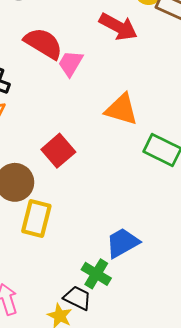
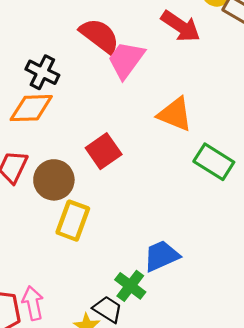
pink trapezoid: (70, 63) -> (126, 60), size x1.4

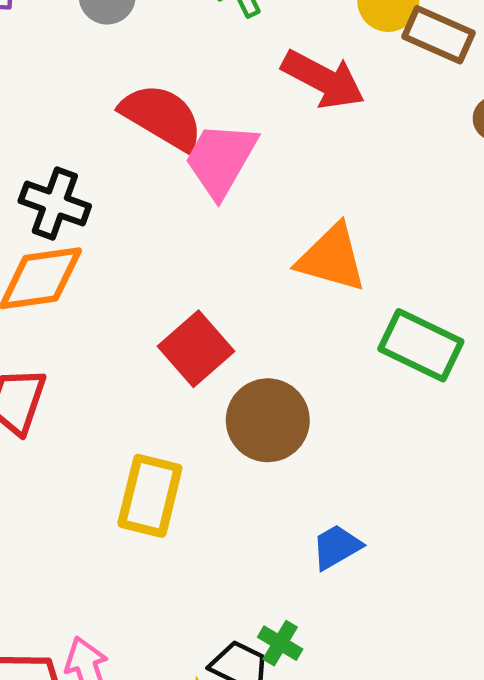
brown circle: (54, 180) -> (268, 420), moved
blue trapezoid: (161, 256) -> (337, 547), size x0.7
green cross: (130, 286) -> (280, 643), moved, size x0.7

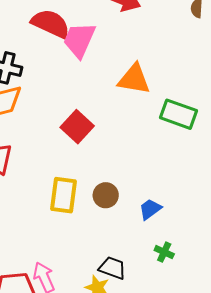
brown circle: (268, 420) -> (106, 195), moved, size x0.7
green cross: (280, 643) -> (164, 252), moved

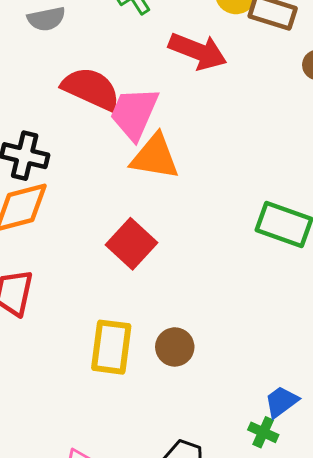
orange triangle: (134, 79) -> (155, 157), moved
blue trapezoid: (150, 209) -> (281, 402), moved

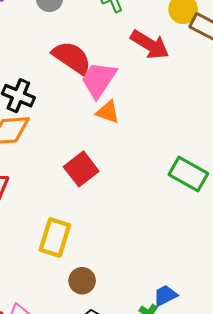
orange triangle: (155, 157) -> (108, 112), size x0.7
brown circle: (175, 347) -> (82, 281), moved

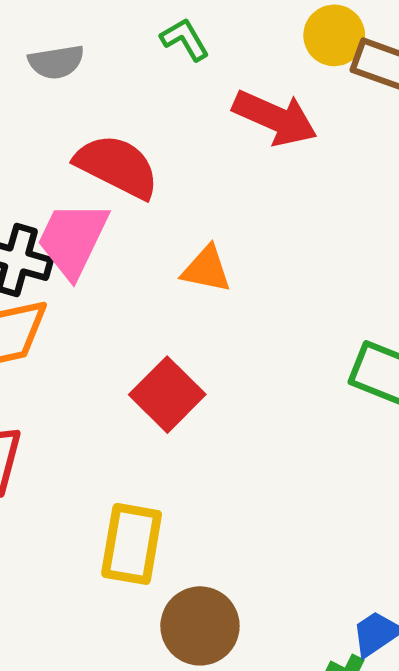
pink trapezoid: (99, 80) -> (73, 239), moved
brown circle: (82, 281) -> (200, 626), size x1.4

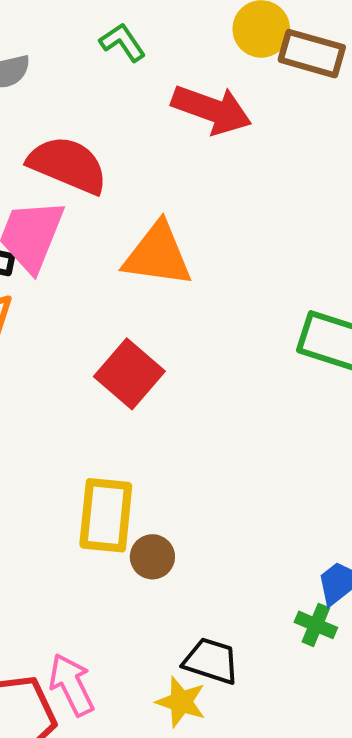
orange triangle: (206, 269) -> (158, 255), size x1.5
brown circle: (200, 626) -> (152, 557), moved, size x0.6

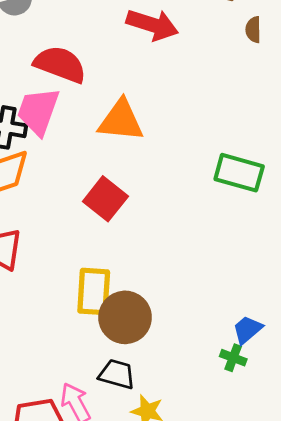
brown circle: (152, 557) -> (125, 317), size x1.8
black trapezoid: (211, 661) -> (117, 374), moved

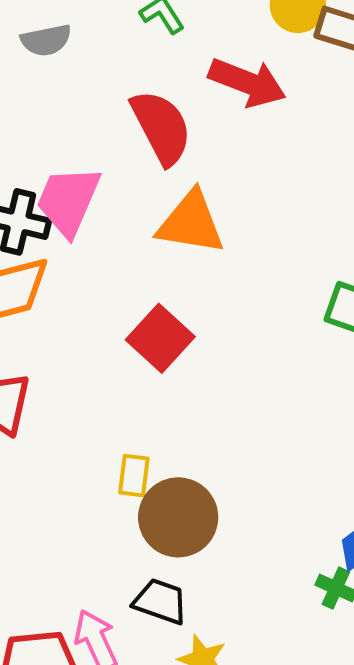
red semicircle: (60, 64) -> (161, 127), moved, turned 38
yellow rectangle: (94, 291) -> (134, 476), size x0.6

